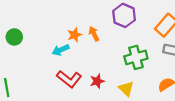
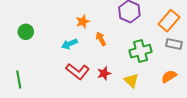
orange arrow: (94, 34) -> (101, 39), moved
orange star: (75, 35) -> (83, 22), moved

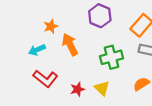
orange arrow: (101, 39) -> (70, 44), size x1.5
red star: (104, 73) -> (77, 89), moved

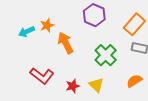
cyan arrow: (37, 50) -> (26, 32), moved
green cross: (112, 57) -> (106, 55), turned -30

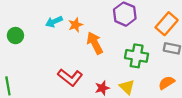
cyan arrow: (26, 32) -> (54, 22), moved
green cross: (106, 55) -> (137, 56), turned -35

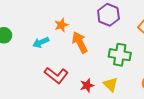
cyan arrow: (54, 22) -> (41, 42), moved

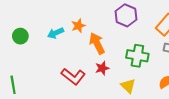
cyan arrow: (41, 42) -> (56, 33), moved
red star: (87, 85) -> (102, 68), moved

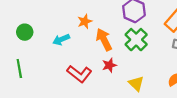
cyan arrow: (56, 33) -> (61, 40), moved
green cross: (137, 56) -> (136, 40), moved, turned 35
green line: (13, 85) -> (19, 68), moved

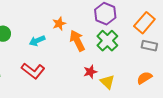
red star: (109, 65) -> (90, 72), moved
red L-shape: (79, 74) -> (33, 71), moved

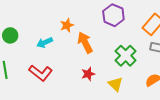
green cross: (107, 41) -> (126, 56), moved
red star: (90, 72) -> (88, 74), moved

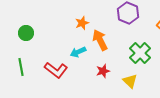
cyan arrow: (45, 43) -> (78, 52), moved

